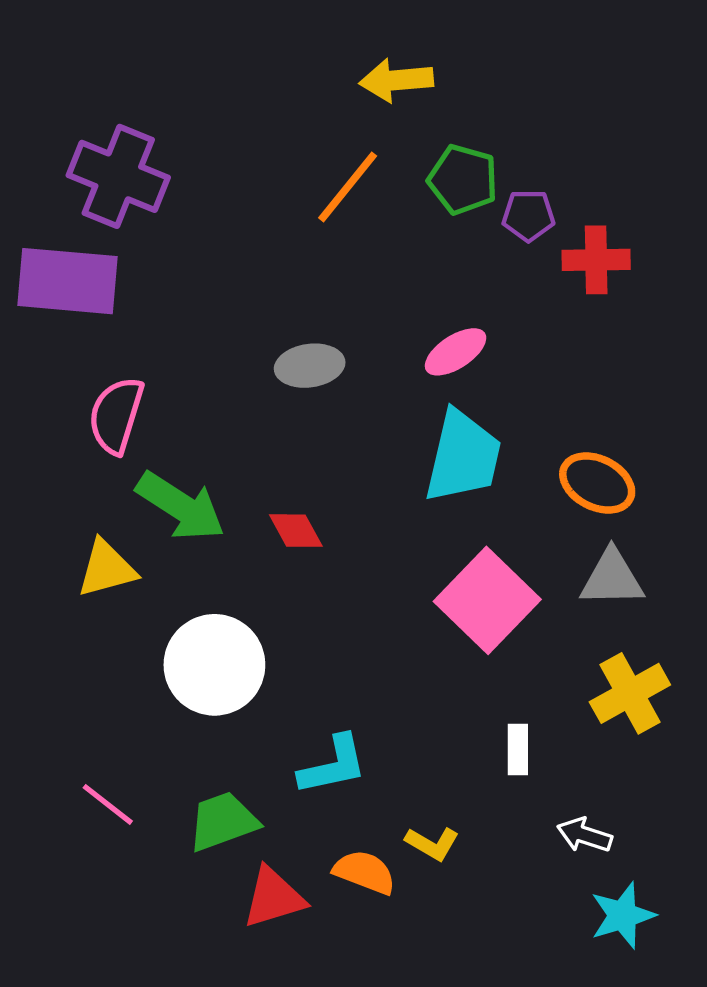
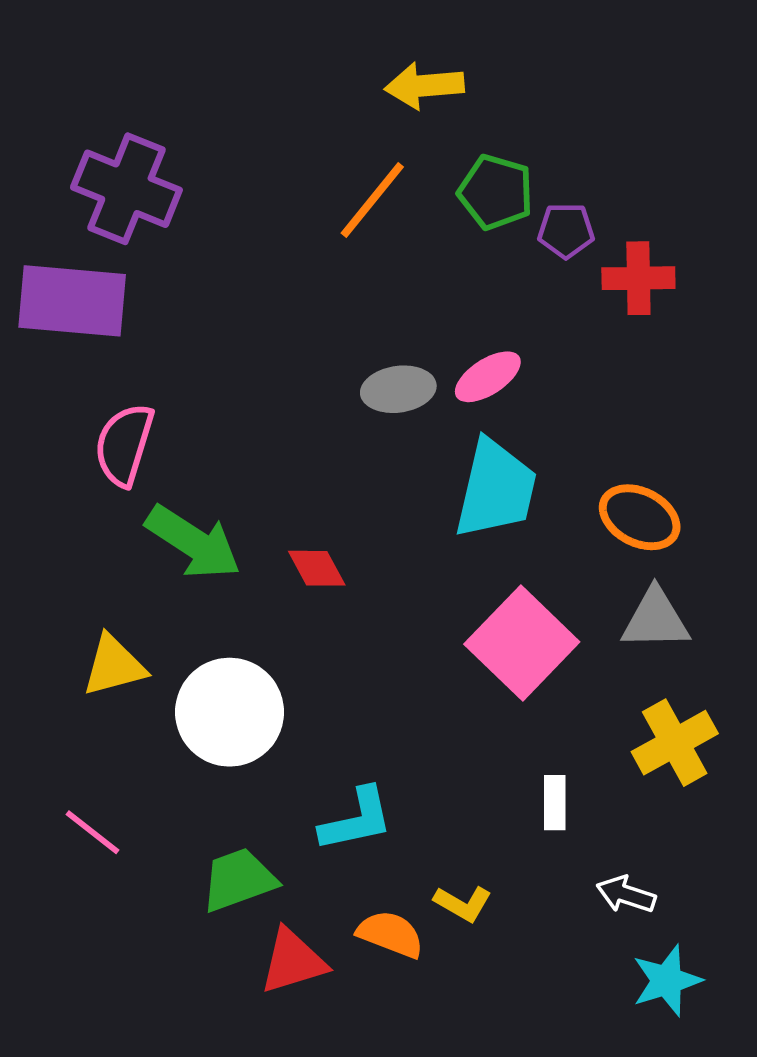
gray ellipse: (310, 366) -> (398, 389), moved
yellow triangle: (107, 569) -> (114, 666), moved
pink line: (108, 804) -> (92, 832), moved

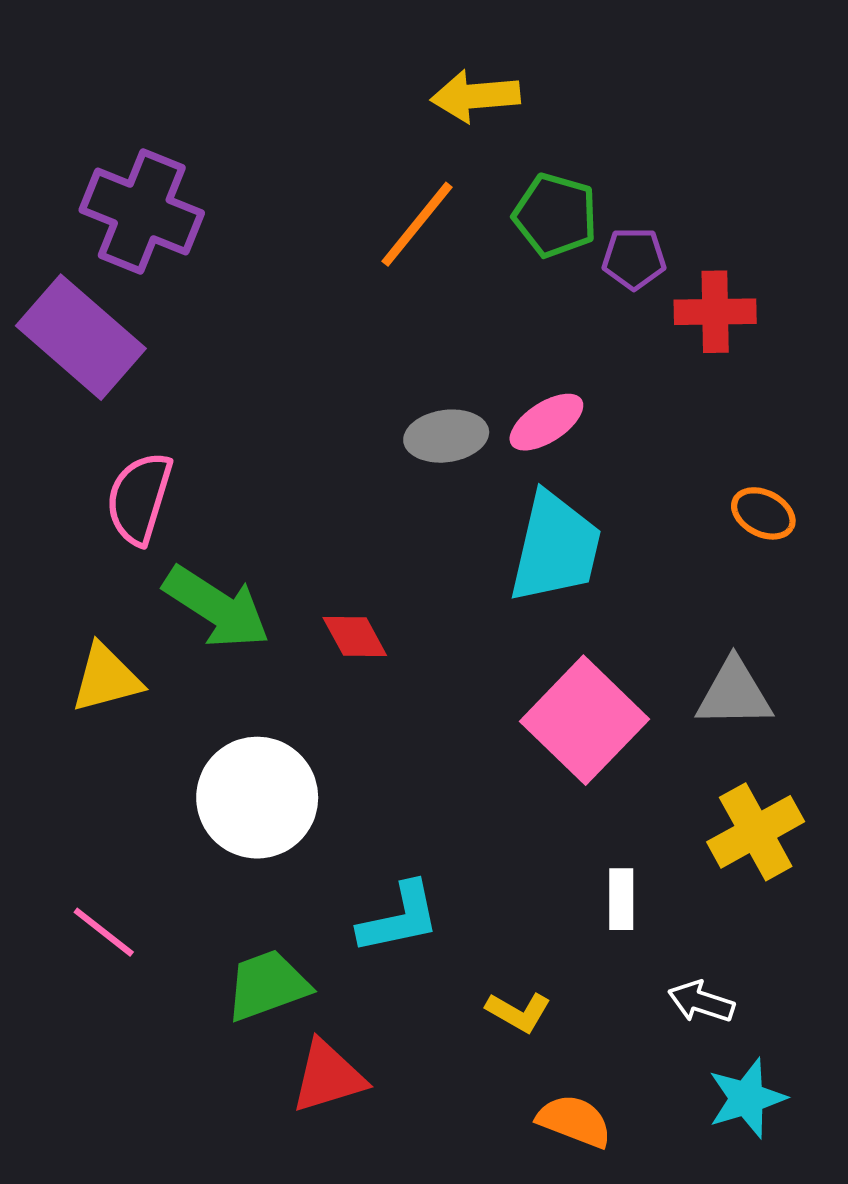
purple rectangle: (72, 301) -> (81, 337), turned 36
orange ellipse: (640, 517) -> (763, 513), moved, size x0.7
yellow triangle: (114, 666) -> (106, 678), moved
orange semicircle: (390, 934) -> (574, 1121), moved

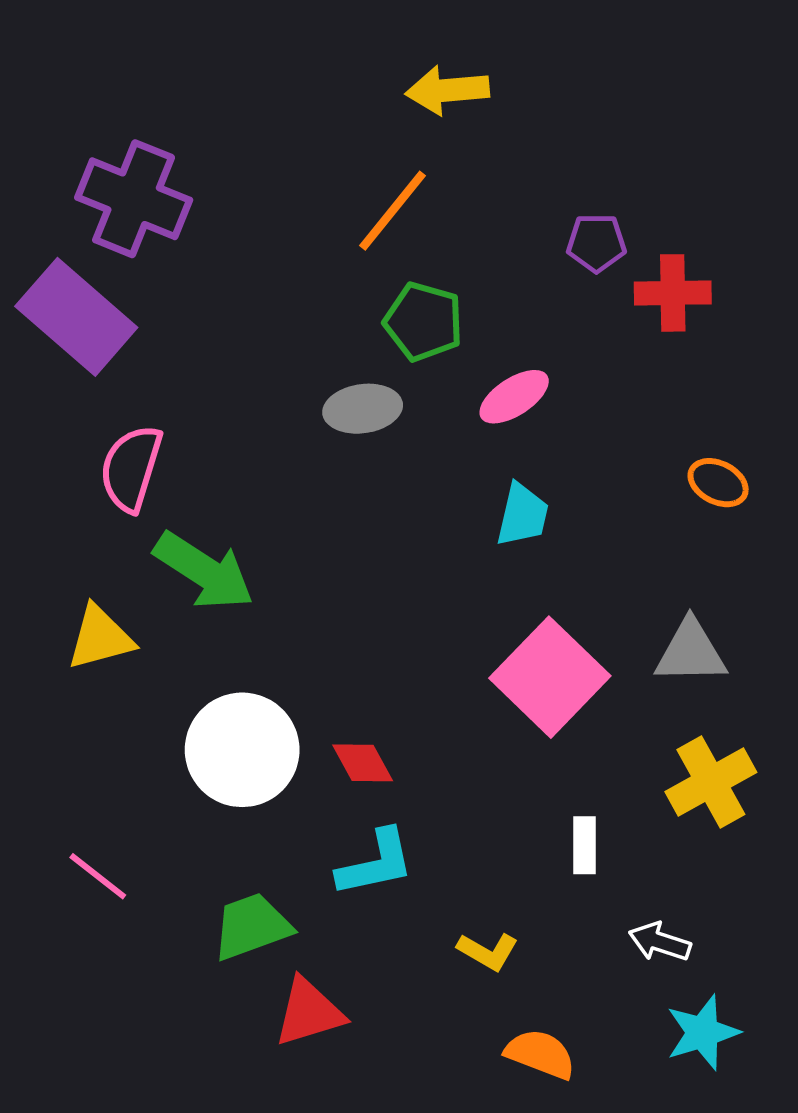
green pentagon: (555, 215) -> (423, 322), moved
gray ellipse: (446, 436) -> (363, 409), moved
cyan trapezoid: (555, 548) -> (522, 515), size x0.6
red diamond: (355, 636) -> (363, 763), moved

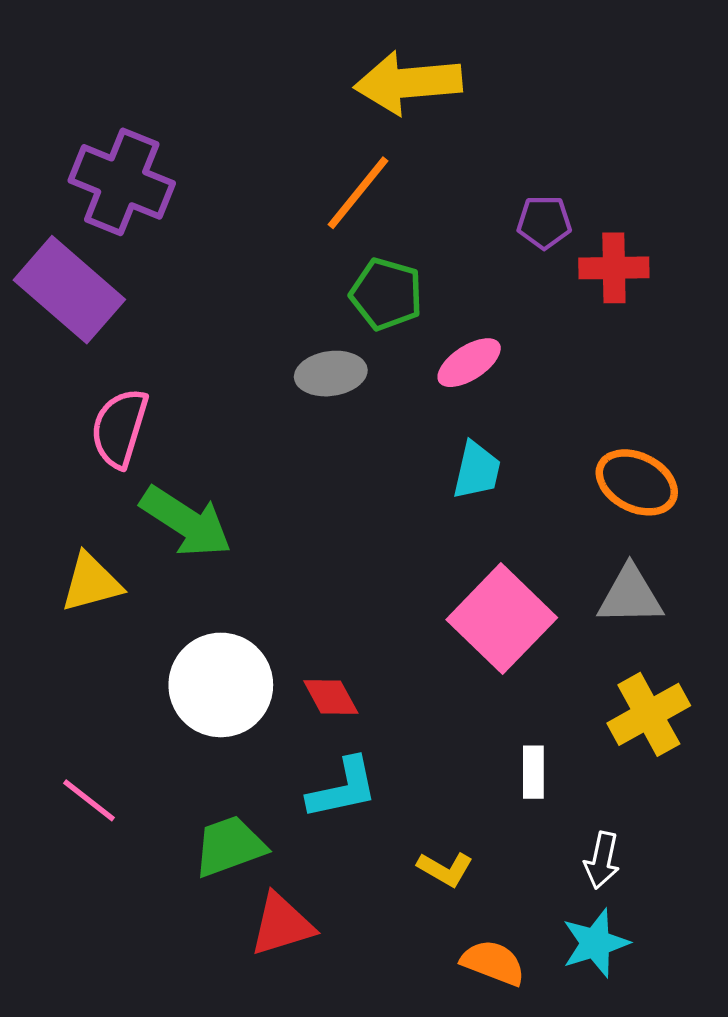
yellow arrow: (447, 90) -> (408, 83), size x1.4
orange ellipse: (718, 483) -> (637, 482), moved, size x1.5
white arrow: (660, 942) -> (602, 860), turned -96
cyan star: (703, 1032) -> (595, 943), moved

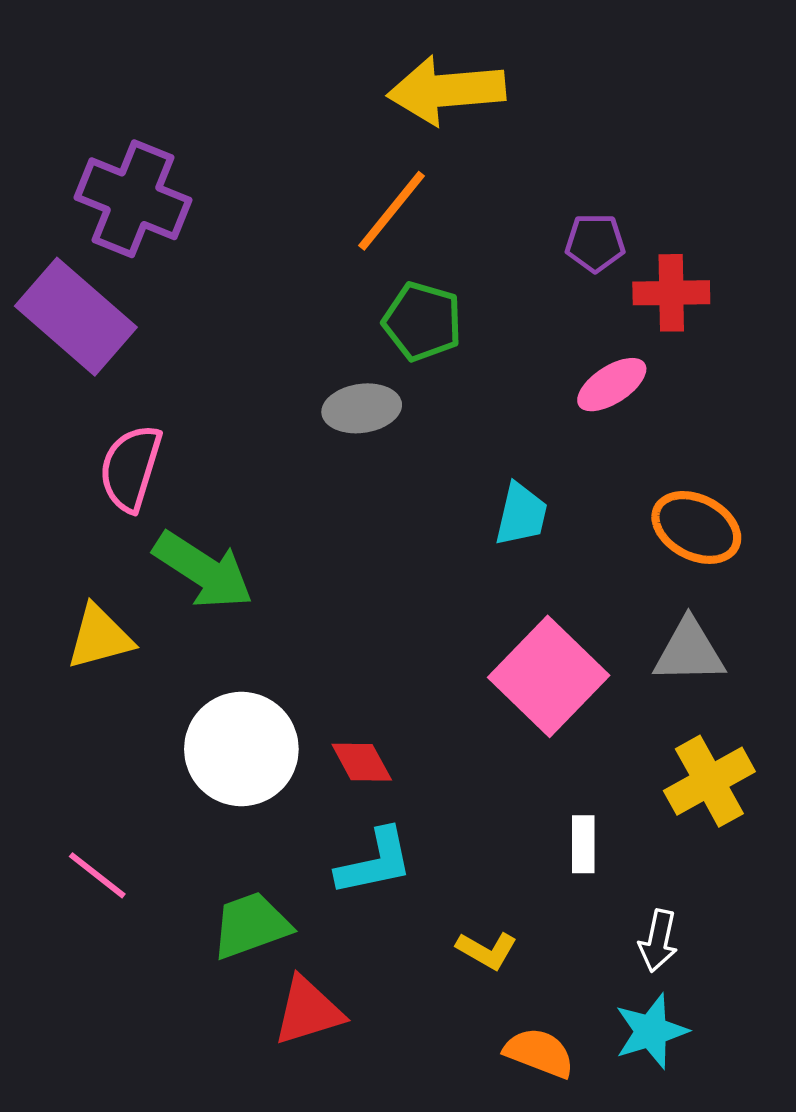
pink ellipse: (469, 363) -> (612, 385), moved

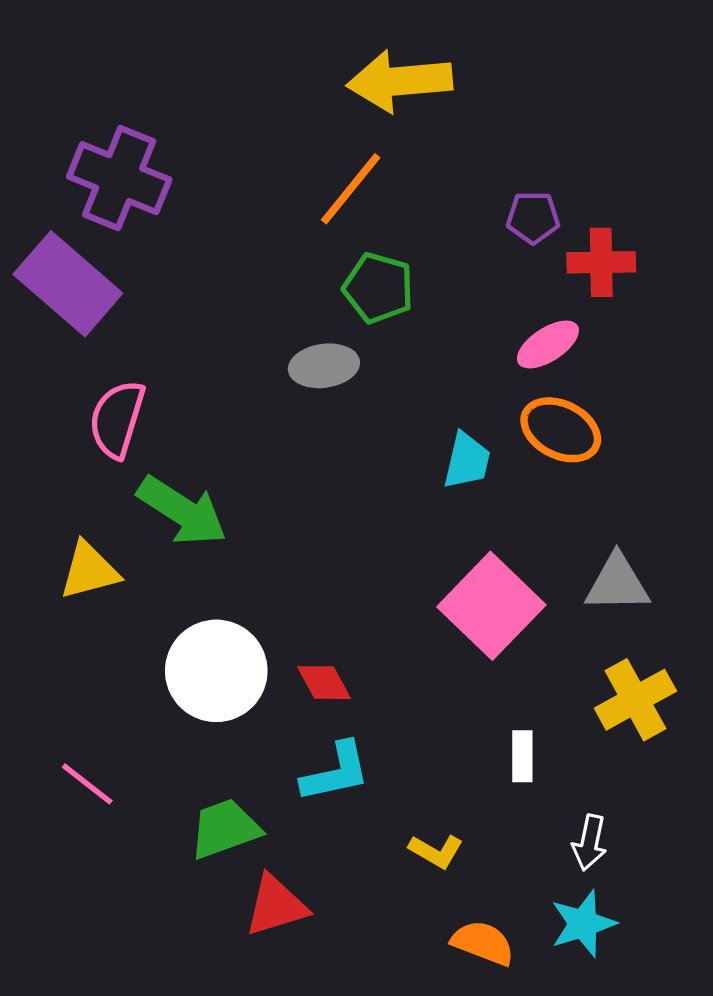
orange ellipse: (696, 527) -> (561, 430), moved

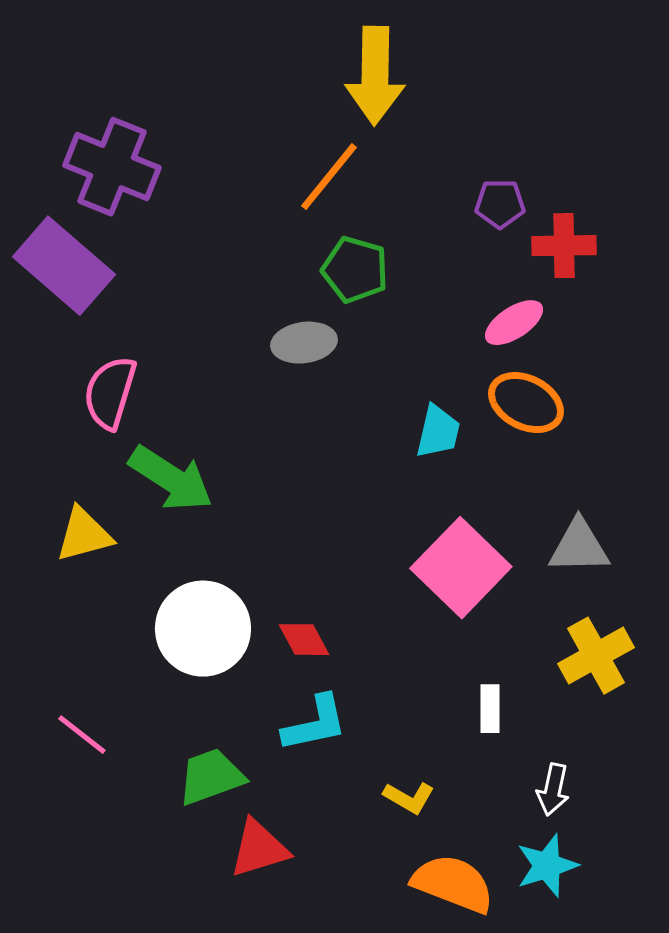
yellow arrow: (400, 81) -> (375, 76), turned -84
orange semicircle: (483, 943) -> (453, 884), size x1.4

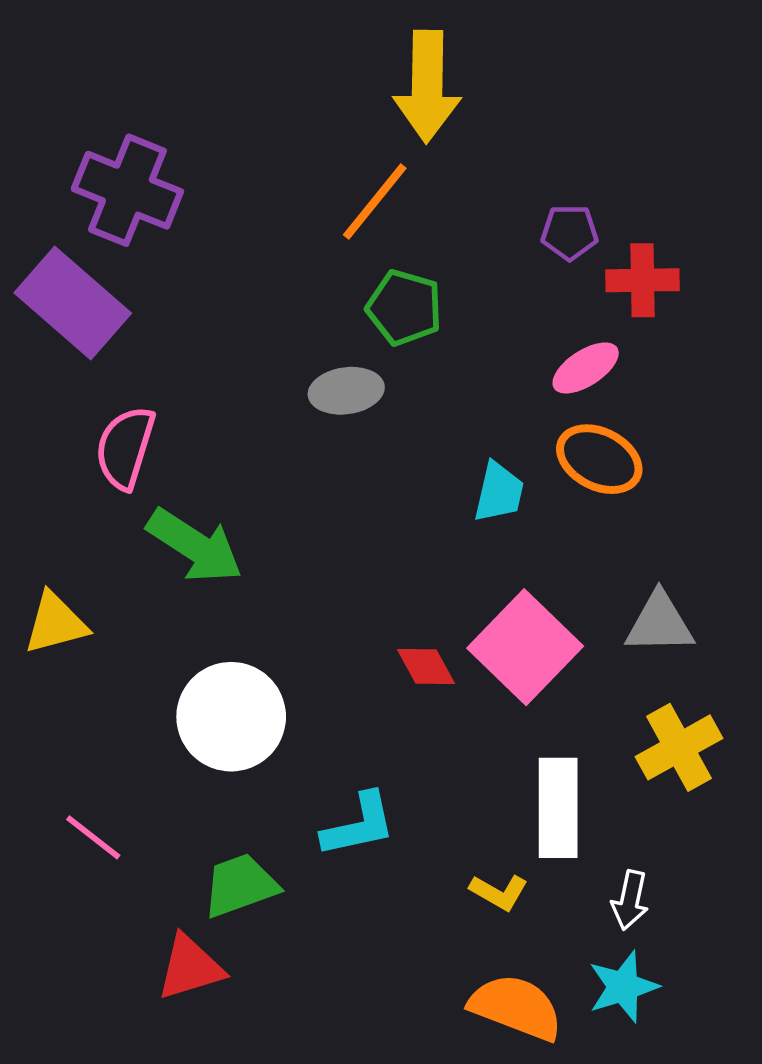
yellow triangle: (84, 535) -> (56, 623), moved
red diamond: (304, 640) -> (426, 667), moved
white rectangle: (490, 709) -> (558, 808), size x1.8
yellow L-shape: (409, 798) -> (499, 892), moved
red triangle: (259, 849) -> (190, 967), moved

